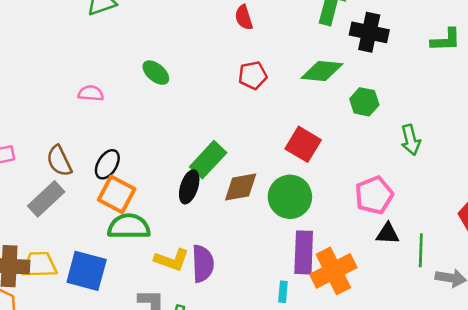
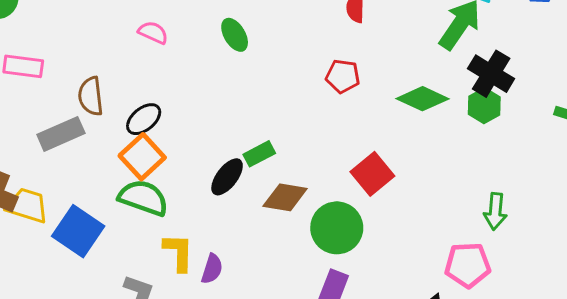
green hexagon: (364, 102) -> (484, 106), moved
green rectangle: (208, 160) -> (259, 154), size x0.7
pink pentagon: (374, 195) -> (468, 265), moved
yellow L-shape: (172, 260) -> (178, 252), turned -128
purple semicircle: (203, 264) -> (212, 269), size x0.7

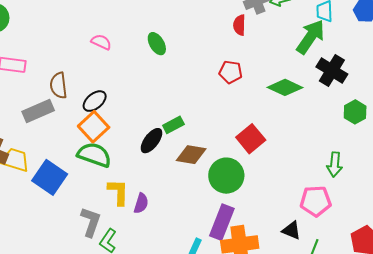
green hexagon: (484, 106) -> (355, 112), moved

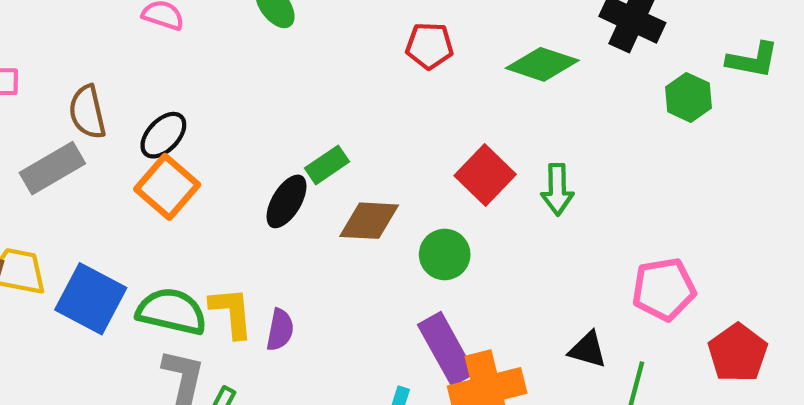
green semicircle: (94, 155) -> (172, 311), moved
green arrow: (335, 164) -> (557, 189), moved
green circle: (226, 176) -> (445, 254), size x0.7
pink pentagon: (316, 201) -> (664, 289), moved
purple rectangle: (222, 222) -> (446, 349), turned -44

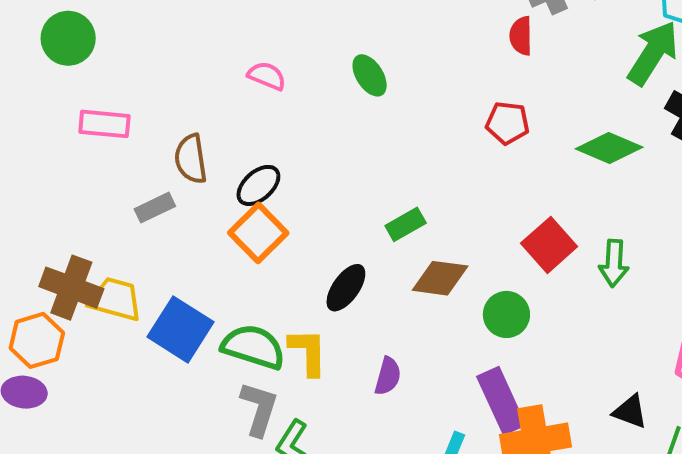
gray rectangle: (52, 168) -> (155, 208), size x0.7
black ellipse: (287, 201) -> (346, 288), moved
purple semicircle: (280, 330) -> (388, 376), moved

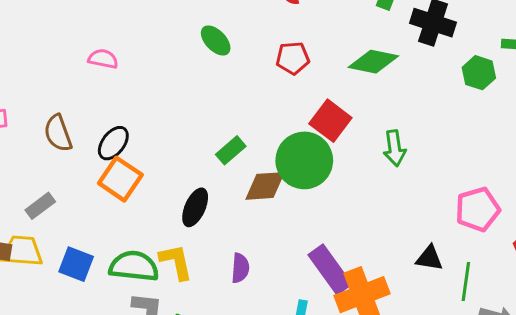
green ellipse: (370, 75) -> (216, 41), moved
gray rectangle: (155, 208) -> (40, 206), moved
red square: (549, 245) -> (330, 121), moved
green circle: (506, 314) -> (304, 160), moved, size x1.6
blue square: (180, 329) -> (76, 264), size x0.7

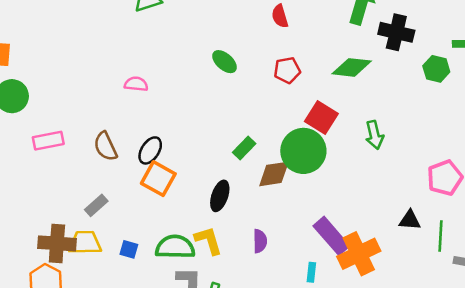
blue square: (76, 264) -> (129, 249), size x0.7

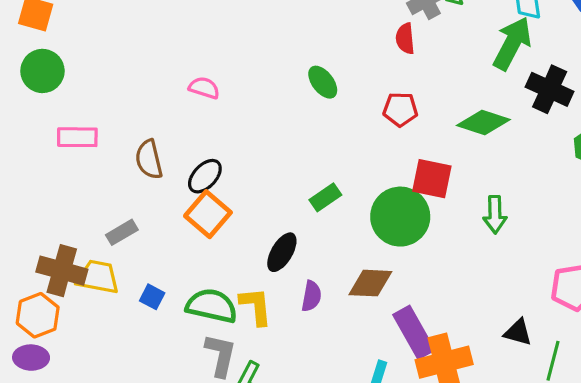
red square: (321, 117) -> (432, 179), turned -32
brown diamond: (274, 174) -> (370, 283), moved
purple semicircle: (260, 241) -> (311, 296), moved

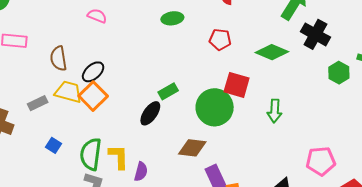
green ellipse: (323, 82) -> (172, 18), turned -65
black ellipse: (282, 252) -> (150, 113), moved
yellow trapezoid: (98, 277) -> (68, 92), moved
purple semicircle: (311, 296) -> (141, 172), moved
green semicircle: (212, 306) -> (91, 154), turned -100

